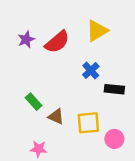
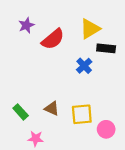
purple star: (26, 39) -> (26, 25), moved
black rectangle: (114, 89) -> (106, 48), moved
green rectangle: (34, 102) -> (21, 112), moved

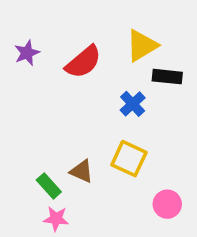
purple star: (26, 25) -> (27, 53), moved
green rectangle: (21, 112) -> (49, 186), moved
yellow square: (82, 114) -> (129, 159), moved, turned 30

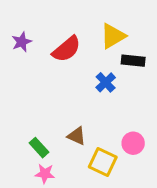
yellow square: (129, 159) -> (103, 162), moved
brown triangle: (82, 171) -> (77, 136), moved
pink circle: (167, 204) -> (133, 143), moved

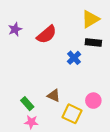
yellow triangle: (113, 36) -> (90, 19), moved

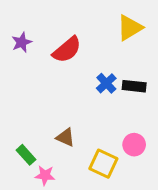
black rectangle: (93, 43) -> (134, 86), moved
brown triangle: (54, 95) -> (65, 137), moved
green rectangle: (27, 104) -> (26, 155), moved

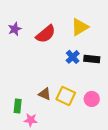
yellow triangle: (130, 28) -> (80, 27), moved
green rectangle: (26, 155) -> (18, 106), turned 48
yellow square: (103, 164) -> (66, 96), moved

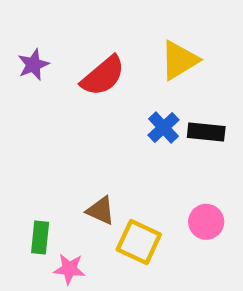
yellow square: (66, 96) -> (139, 242), moved

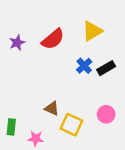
purple star: (33, 65) -> (17, 43), moved
black rectangle: (206, 132) -> (106, 68), turned -36
green rectangle: (40, 237) -> (11, 127), moved

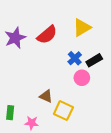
purple star: (17, 43) -> (15, 38), size x1.5
pink circle: (106, 114) -> (82, 78), moved

